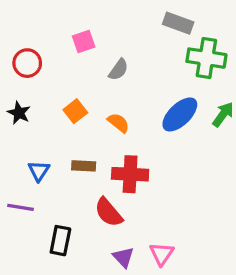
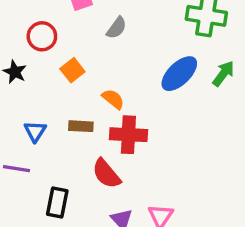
red circle: (27, 63) -> (42, 36), moved
orange semicircle: (118, 123) -> (113, 99), moved

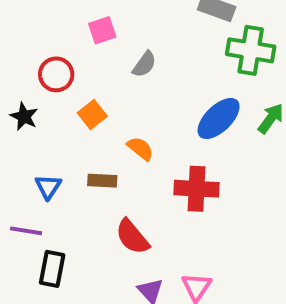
red cross: (128, 135) -> (196, 189), moved
black rectangle: (57, 202) -> (52, 269), moved

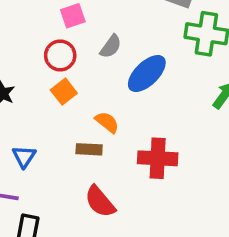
red circle: (56, 74) -> (60, 55), moved
blue ellipse: (219, 118) -> (147, 74), moved
brown rectangle: (102, 181) -> (89, 149), moved

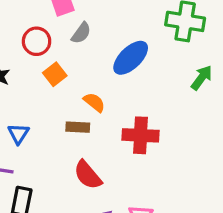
gray semicircle: (111, 46) -> (81, 33), moved
red circle: (60, 55) -> (37, 41), moved

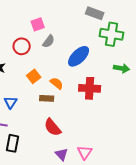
orange square: (55, 74) -> (34, 76), moved
green arrow: (202, 78) -> (122, 68), turned 63
red cross: (141, 135) -> (90, 88), moved

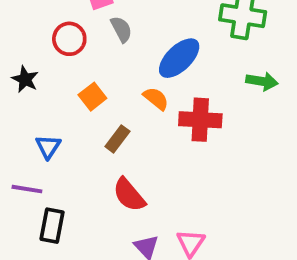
gray semicircle: (49, 41) -> (121, 29), turned -64
orange semicircle: (57, 83) -> (156, 99), moved
brown rectangle: (47, 98) -> (117, 139), turned -56

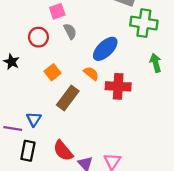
green arrow: (262, 81) -> (156, 63), turned -114
brown rectangle: (117, 139) -> (68, 98), size x1.5
blue triangle: (48, 147) -> (34, 119), moved
red semicircle: (129, 195) -> (63, 151), moved

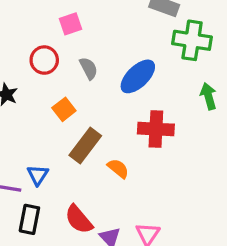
gray semicircle: (70, 31) -> (89, 68), moved
orange semicircle: (91, 73) -> (118, 168), moved

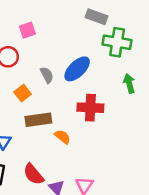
gray semicircle: (89, 68) -> (47, 75), moved
brown rectangle: (85, 145) -> (38, 120), turned 45

